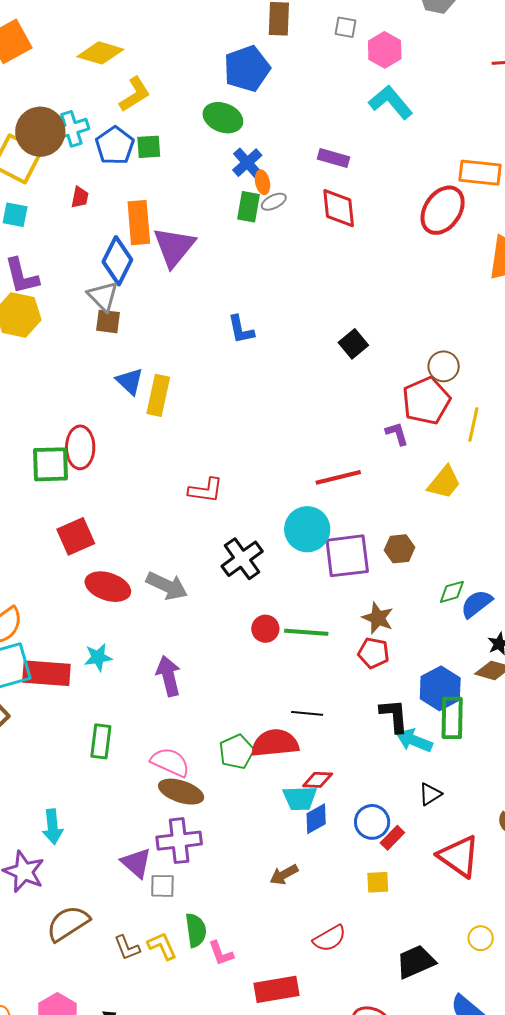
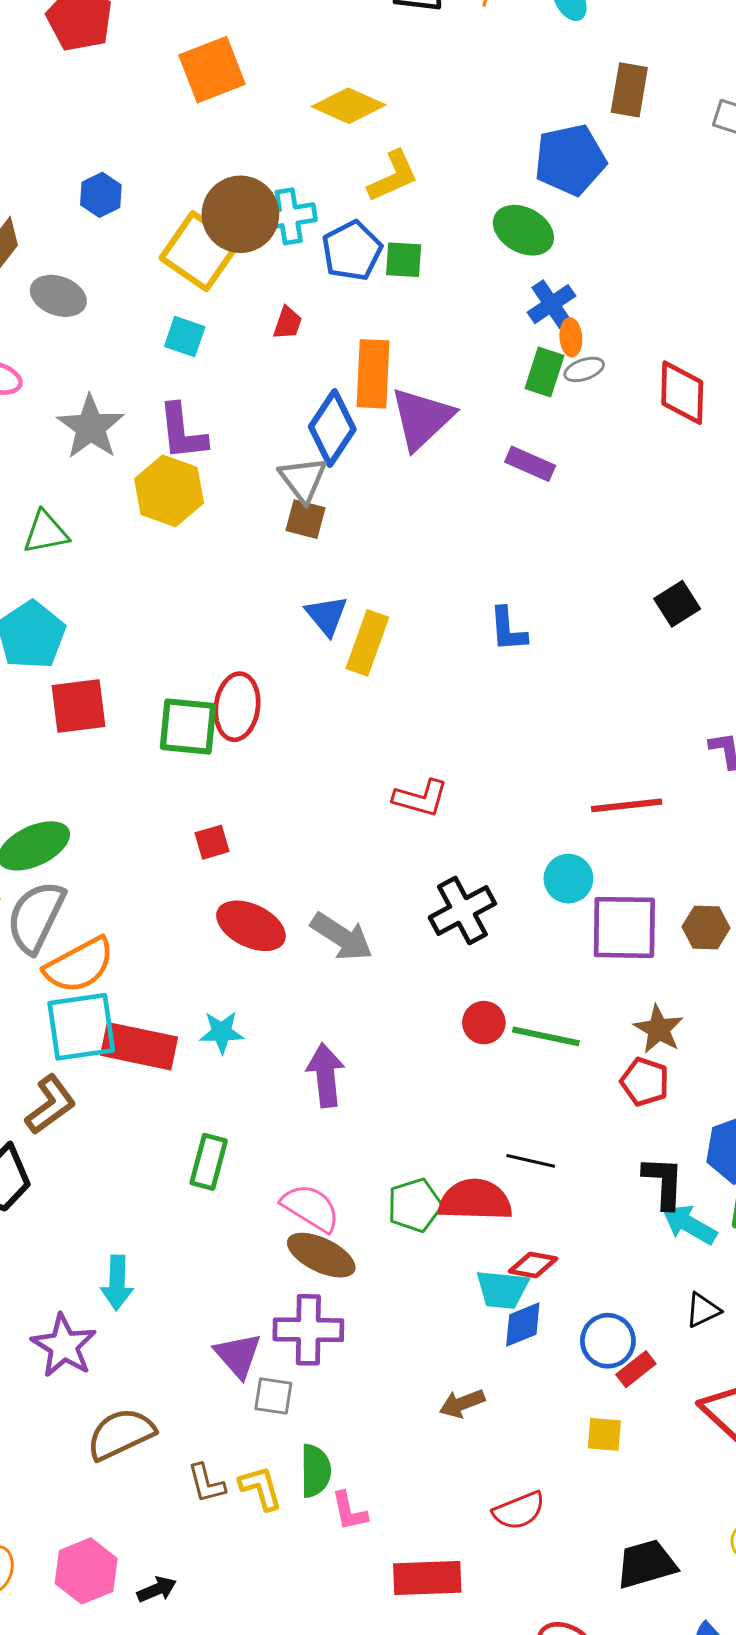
purple rectangle: (333, 158) -> (530, 464), moved
blue L-shape: (241, 330) -> (508, 629), moved
cyan circle: (307, 529) -> (568, 879), size x0.7
red square: (76, 536) -> (212, 842), size x0.6

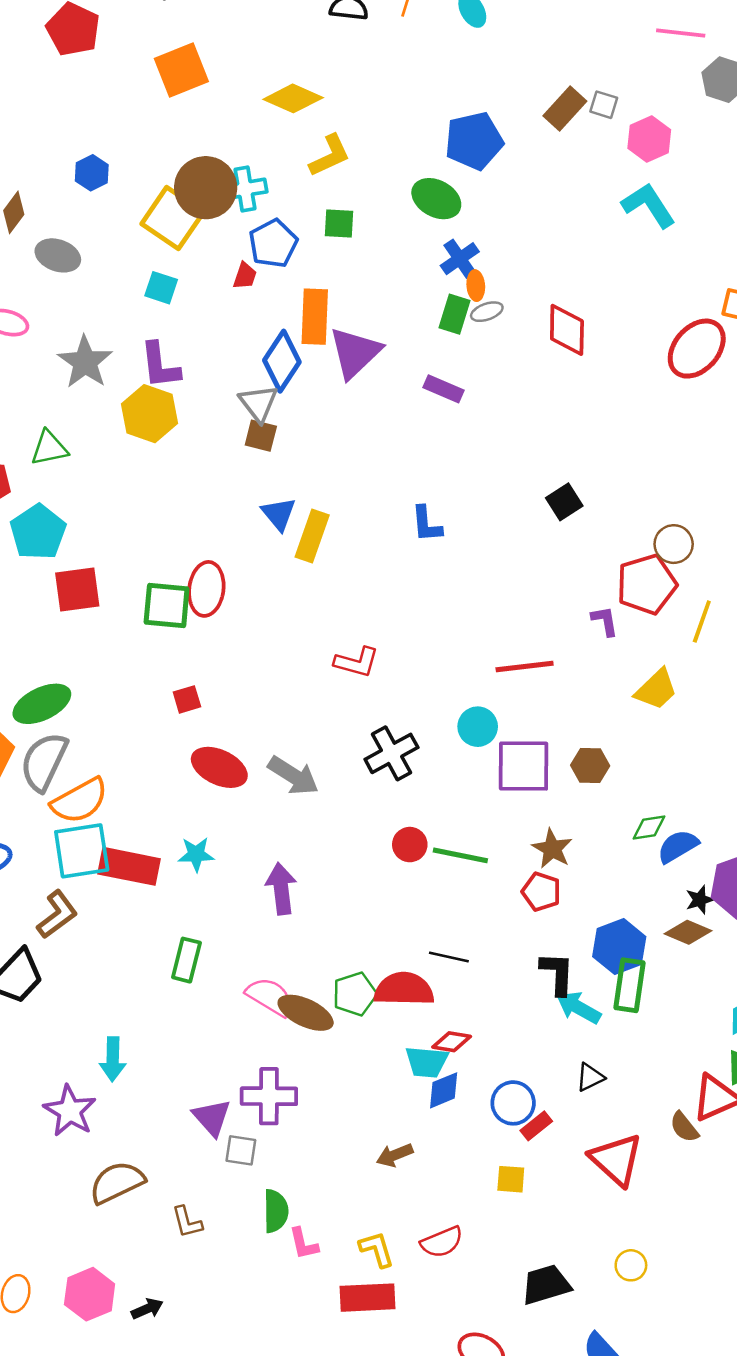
brown rectangle: (629, 90) -> (565, 109), moved, turned 33
blue pentagon: (352, 251) -> (273, 243), moved
brown ellipse: (321, 1255) -> (306, 1013), moved
yellow L-shape: (261, 1488) -> (377, 1249), moved

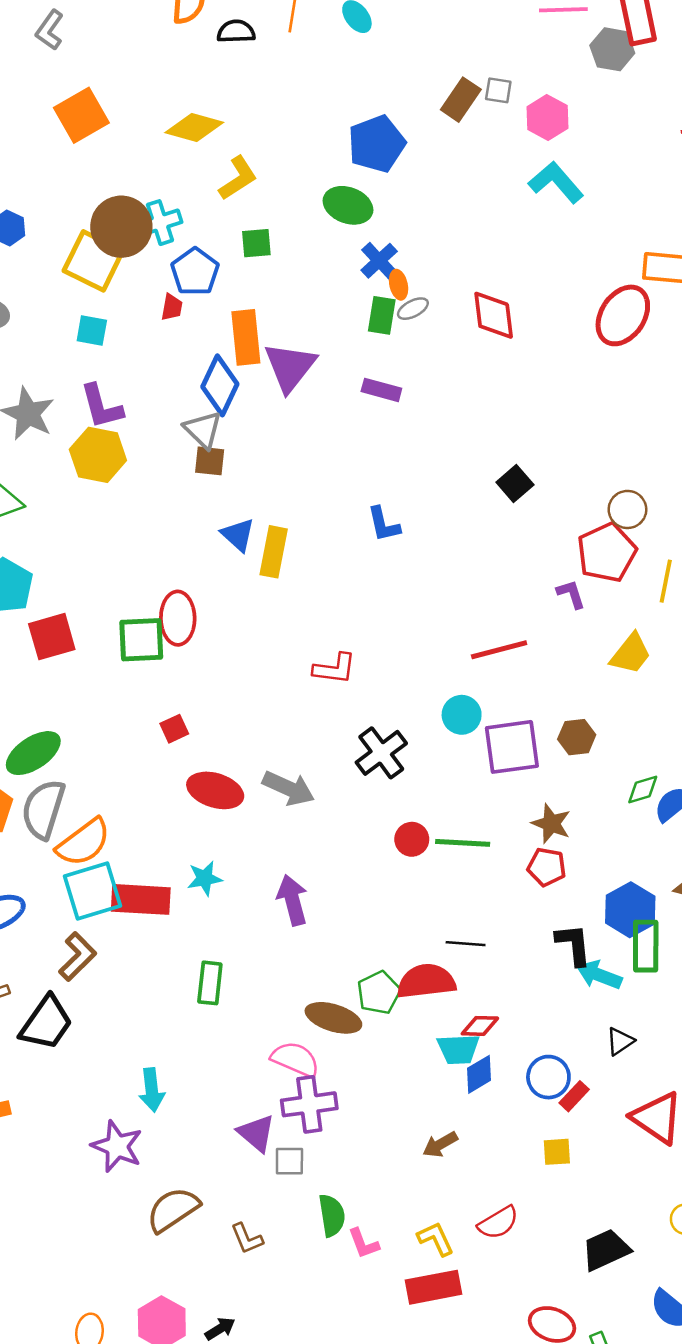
pink semicircle: (270, 997) -> (295, 1059), moved

